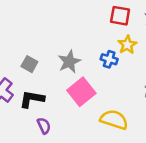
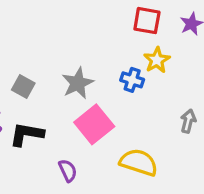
purple semicircle: (44, 126) -> (68, 171), moved

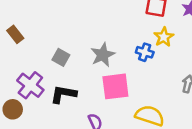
pink square: (94, 124) -> (115, 86), turned 32

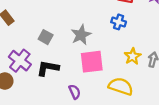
yellow star: (164, 37) -> (133, 56), moved
blue cross: (145, 52) -> (119, 22), moved

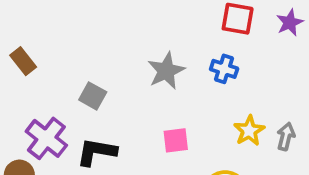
gray star: (81, 35) -> (166, 71), moved
pink square: (92, 62) -> (176, 140), size x0.6

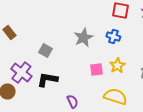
yellow star: (249, 131) -> (117, 66), moved
pink square: (176, 140) -> (96, 70), moved

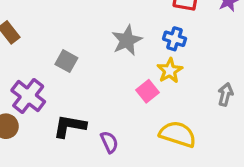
yellow star: (117, 66) -> (170, 71), moved
pink square: (96, 70) -> (147, 91), turned -32
black L-shape: (47, 80) -> (70, 126), moved

